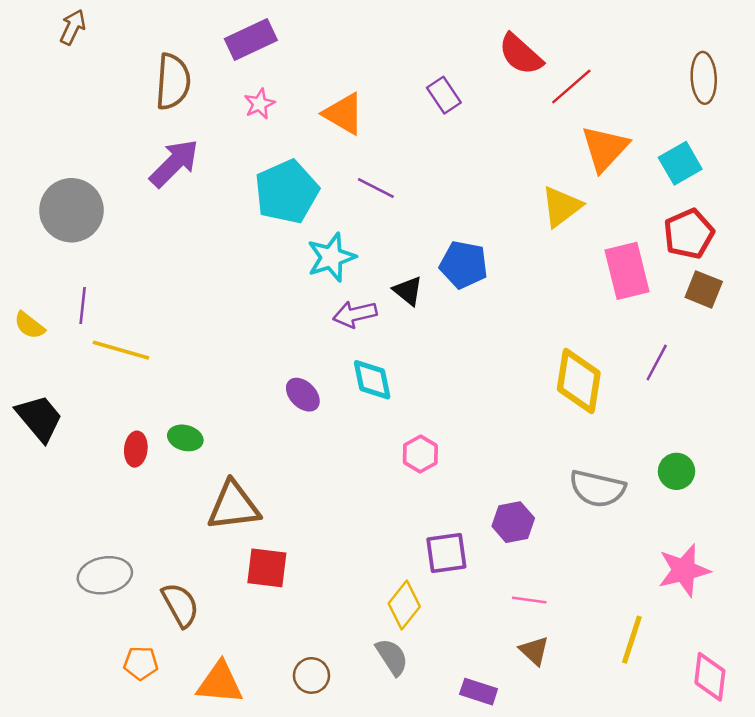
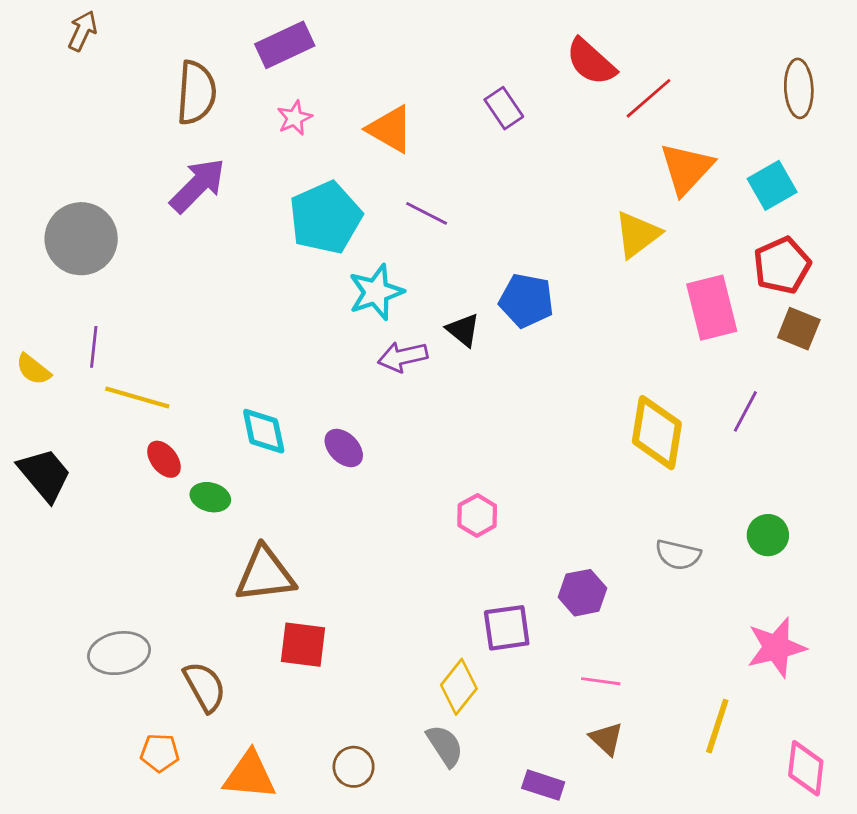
cyan diamond: (372, 380) -> (264, 431), moved
red ellipse: (136, 449) -> (164, 459), moved, turned -44
gray semicircle: (597, 489) -> (678, 555), size x0.7

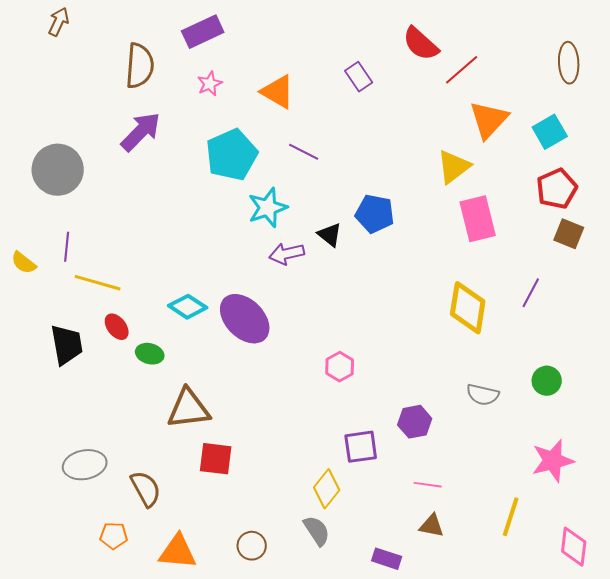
pink rectangle: (712, 308) -> (478, 219), moved
cyan diamond: (264, 431) -> (188, 307), turned -45
purple ellipse: (344, 448) -> (245, 319), size x1.8
black trapezoid: (45, 475) -> (67, 345), moved, turned 30
brown triangle: (606, 739) -> (432, 526), turned -32

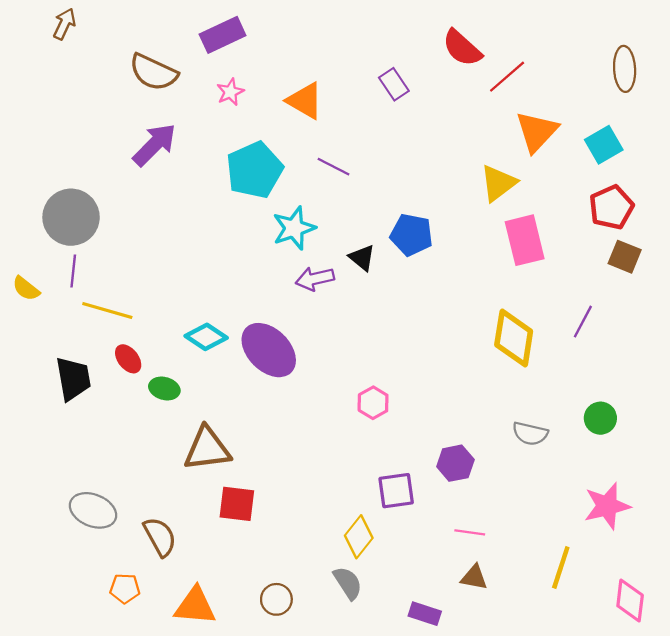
brown semicircle: (140, 66) -> (153, 72), turned 111
gray circle: (58, 170) -> (71, 217), moved
gray ellipse: (85, 465) -> (93, 510), turned 33

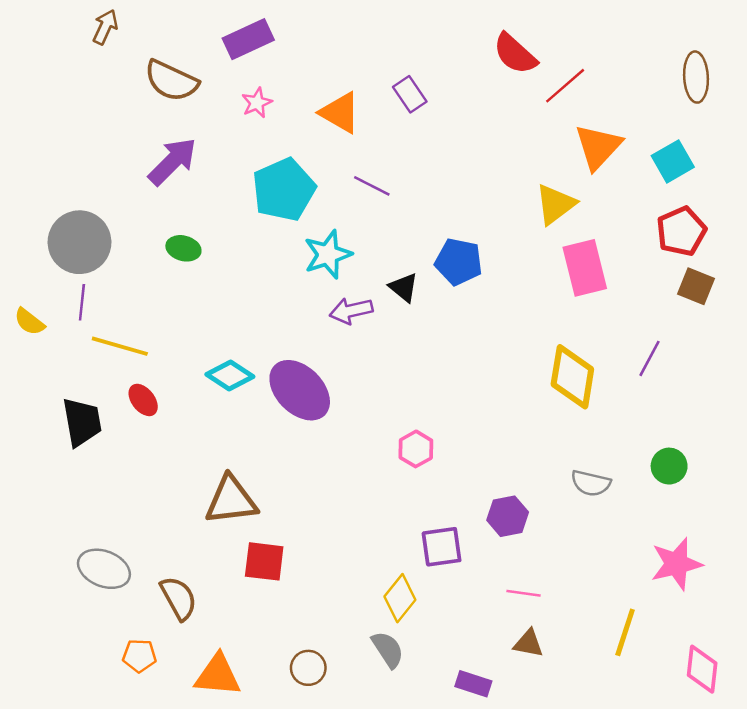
brown arrow: (64, 24) -> (105, 27), moved
purple rectangle: (394, 84) -> (410, 94), moved
green ellipse: (164, 388) -> (183, 248), moved

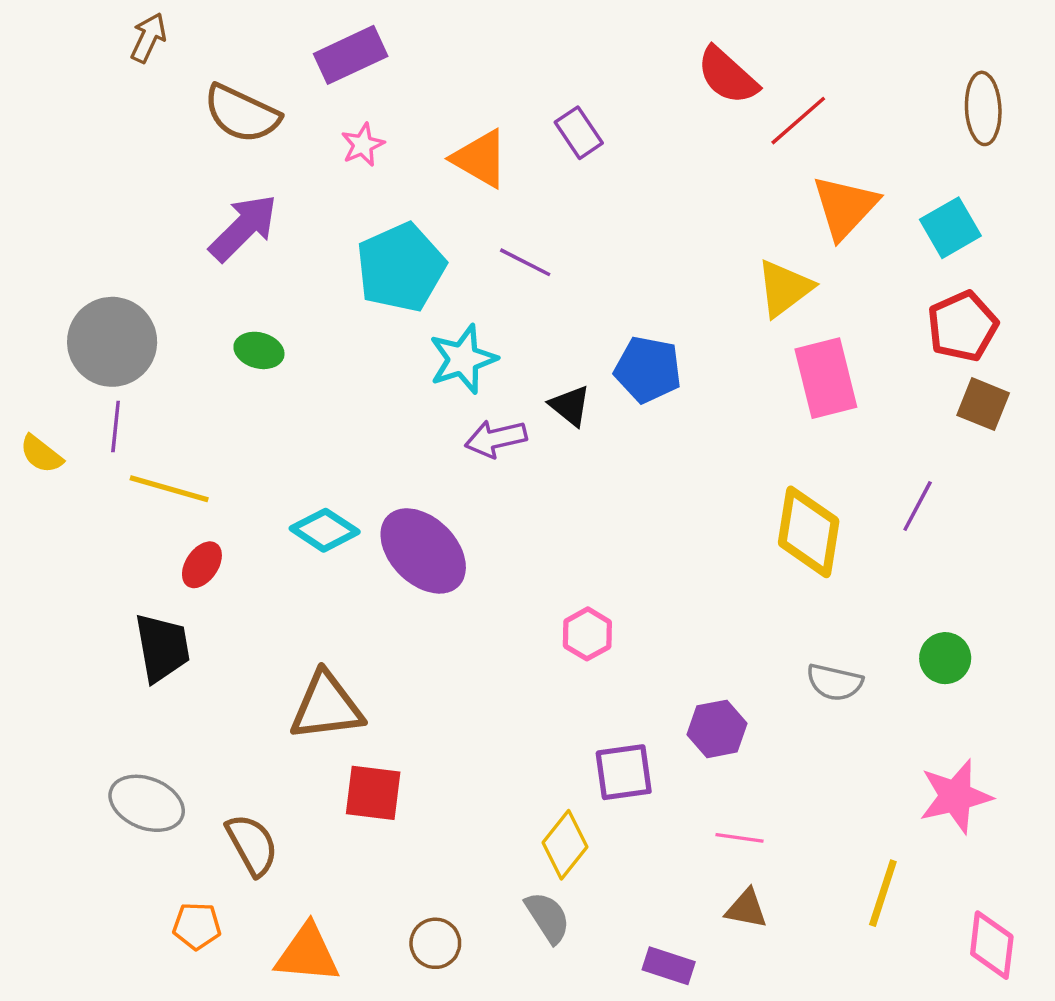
red ellipse: (143, 400) -> (202, 565), turned 72
black trapezoid: (82, 422) -> (162, 648), moved

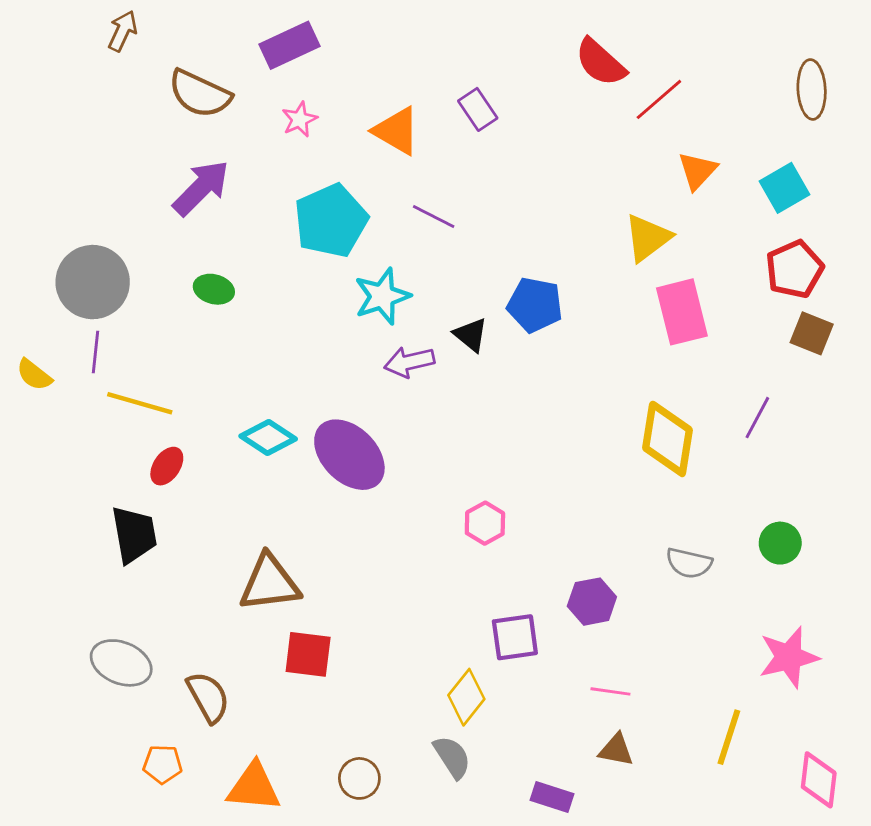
orange triangle: (845, 207) -> (697, 171), size x0.7

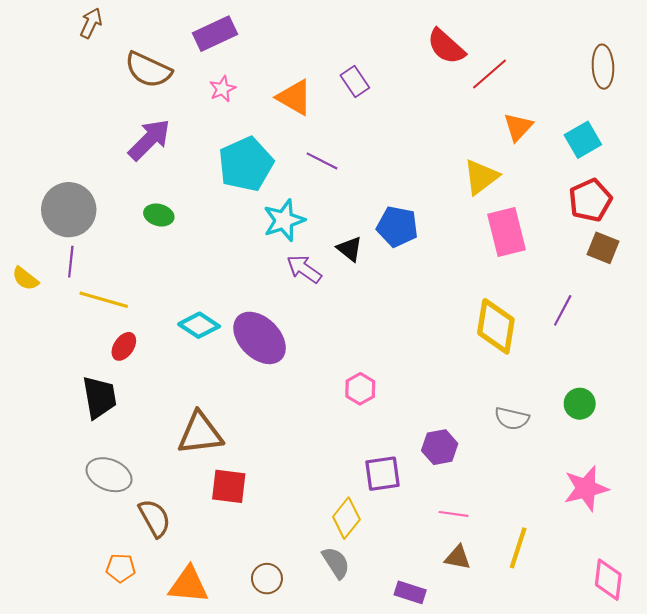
purple arrow: (409, 362) -> (304, 269), turned 48
gray ellipse: (121, 663) -> (109, 475), moved
yellow line: (729, 737) -> (518, 548), moved

